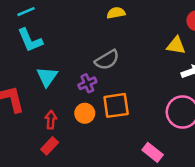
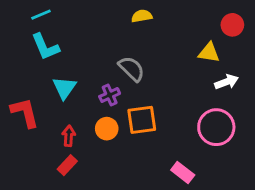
gray semicircle: (107, 60) -> (132, 69), turned -105

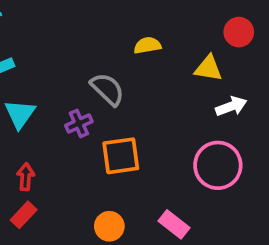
yellow semicircle: (142, 16) -> (147, 45), moved
orange circle: (107, 129) -> (109, 226), moved

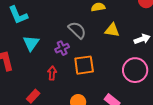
yellow triangle: (208, 68) -> (112, 30), moved
red arrow: (26, 177) -> (52, 73), moved

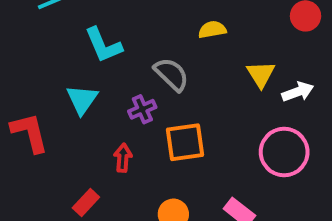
cyan L-shape: (18, 15) -> (103, 45), moved
yellow triangle: (112, 30) -> (261, 74), moved, turned 49

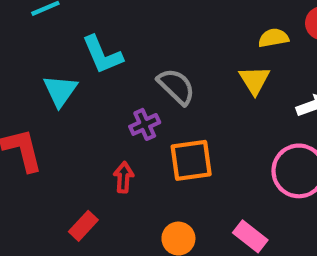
yellow semicircle: (212, 30) -> (273, 38), moved
yellow triangle: (261, 74) -> (254, 80), moved
cyan triangle: (82, 100) -> (60, 91), moved

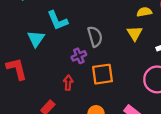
gray semicircle: (176, 86) -> (95, 37), turned 30

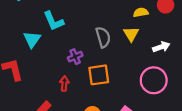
gray semicircle: (95, 37) -> (103, 37), moved

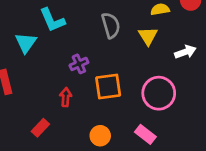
gray semicircle: (103, 37) -> (111, 25), moved
pink circle: (154, 80) -> (159, 93), moved

